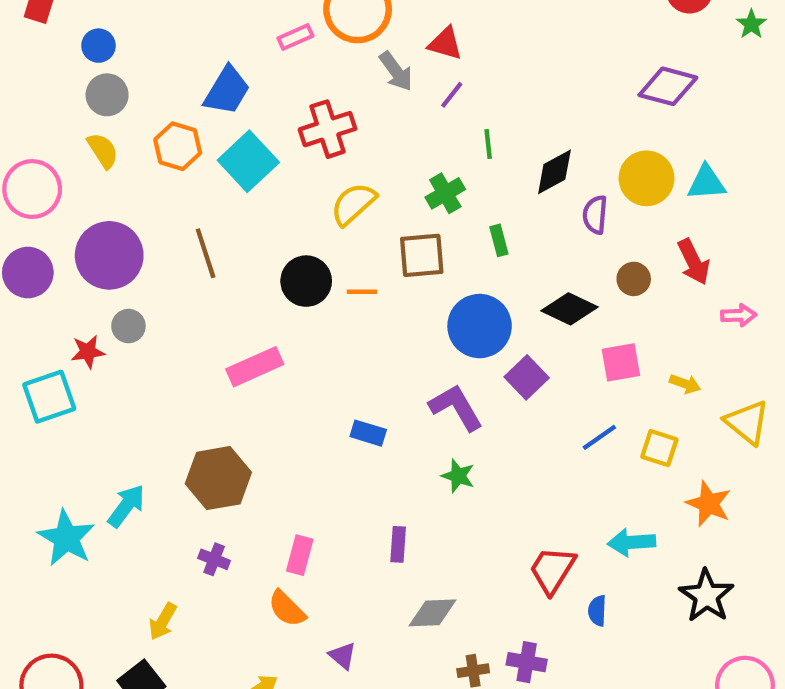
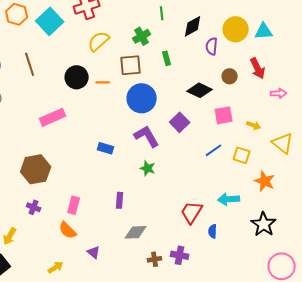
blue circle: (480, 326) -> (142, 98), moved

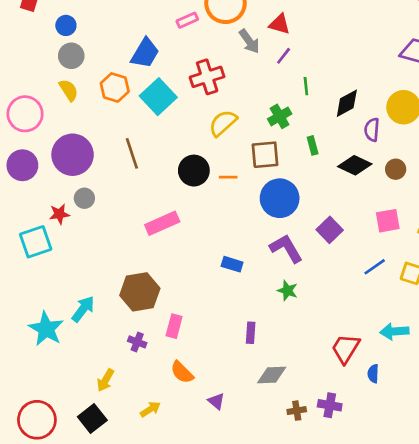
black diamond: (200, 90) -> (355, 165), moved
pink rectangle: (74, 205) -> (174, 326), moved
yellow arrow: (56, 267) -> (150, 409), moved

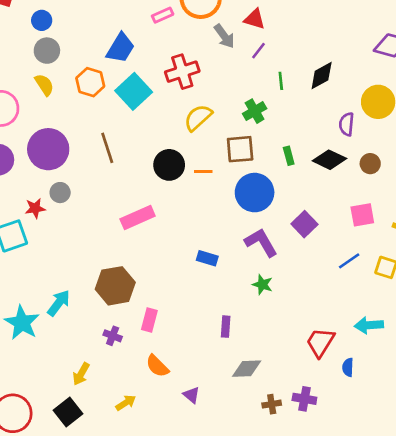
black diamond: (347, 103) -> (322, 76), moved
green rectangle: (313, 145) -> (289, 156), moved

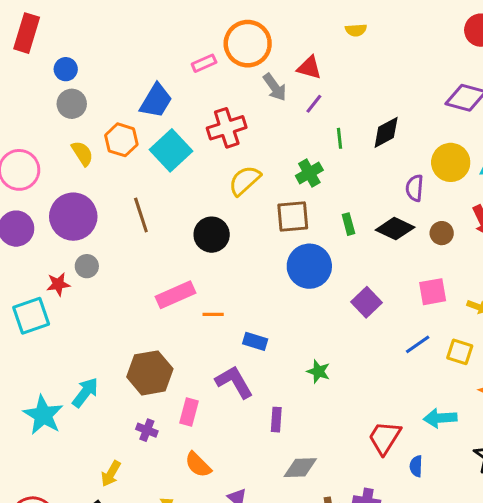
yellow semicircle: (44, 85) -> (82, 153), moved
orange line: (203, 172) -> (213, 314), moved
purple L-shape: (261, 242) -> (234, 382), moved

